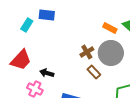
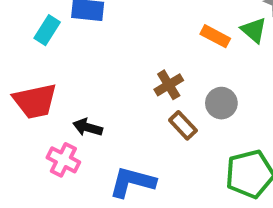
gray circle: (111, 53) -> (221, 103), moved, size x0.6
red trapezoid: (21, 60) -> (35, 101), turned 35

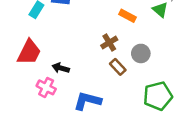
orange rectangle: (215, 36) -> (127, 16), moved
red trapezoid: (35, 101) -> (29, 52), turned -52

